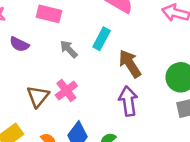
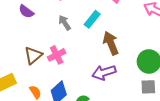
purple arrow: (128, 101) -> (104, 72), turned -110

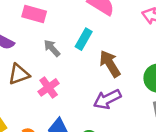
brown triangle: (33, 55) -> (19, 74), moved, turned 30

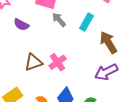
gray arrow: (52, 48) -> (59, 20), moved
brown triangle: (19, 74) -> (33, 62), moved

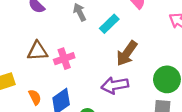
brown arrow: (108, 42) -> (127, 53), turned -130

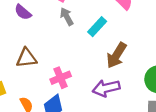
pink cross: (64, 59) -> (61, 78), moved

